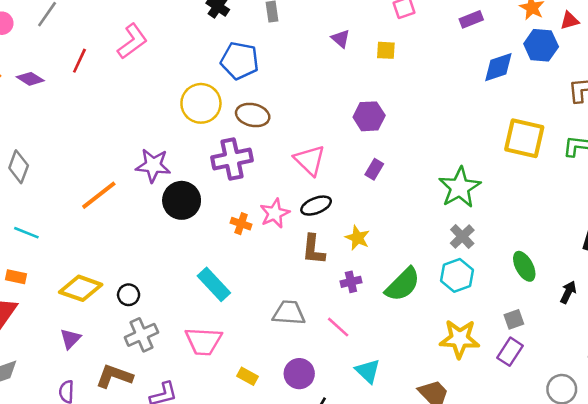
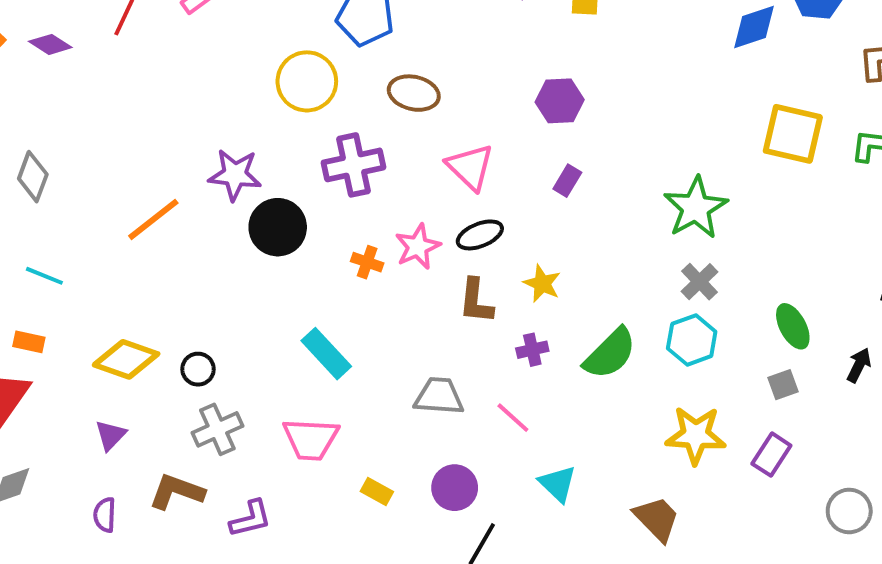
brown ellipse: (253, 115) -> (414, 93), moved
gray square: (514, 319) -> (783, 385), moved

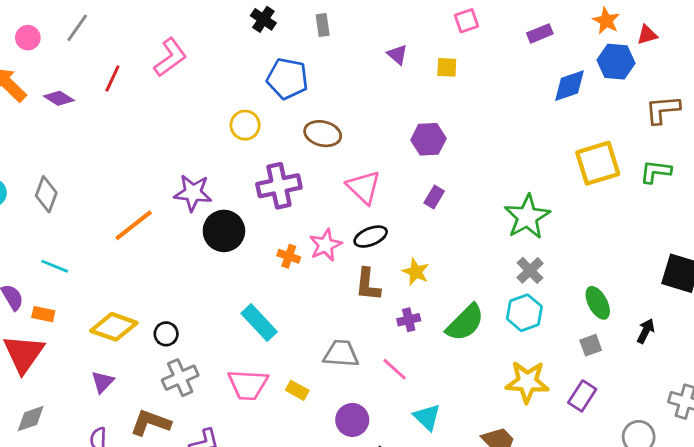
yellow circle: (307, 81) -> (245, 125), size x0.7
yellow square: (793, 134) -> (598, 163), turned -30
yellow rectangle: (377, 492) -> (297, 390), moved

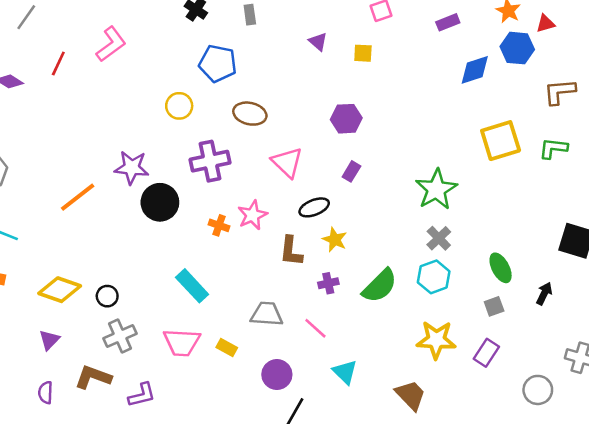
black ellipse: (371, 237) -> (314, 207), moved

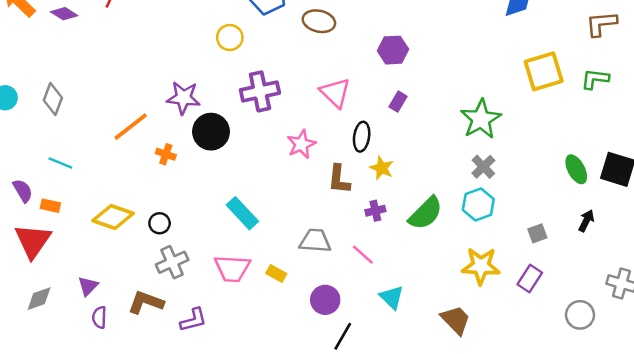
brown ellipse: (250, 114) -> (319, 21), moved
black ellipse: (314, 207) -> (362, 137), turned -60
orange cross: (219, 225) -> (166, 154), moved
green ellipse: (501, 268) -> (576, 169), moved
purple triangle: (49, 340) -> (88, 286), moved

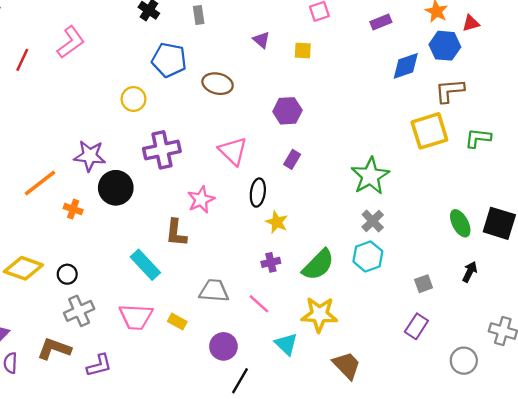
brown L-shape: (601, 24) -> (450, 91), moved
brown L-shape: (339, 179) -> (176, 233), moved
yellow star: (481, 266) -> (319, 314), moved

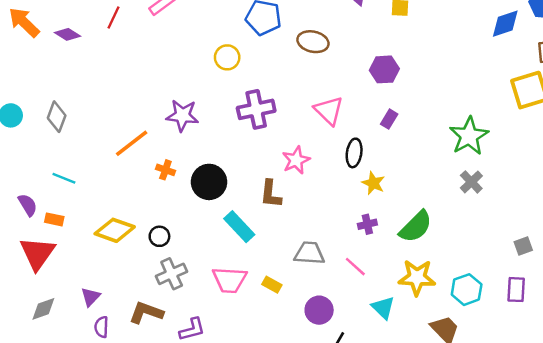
black circle: (116, 188) -> (209, 182), moved
cyan hexagon: (368, 256) -> (467, 290), moved
purple rectangle: (416, 326) -> (516, 290), turned -30

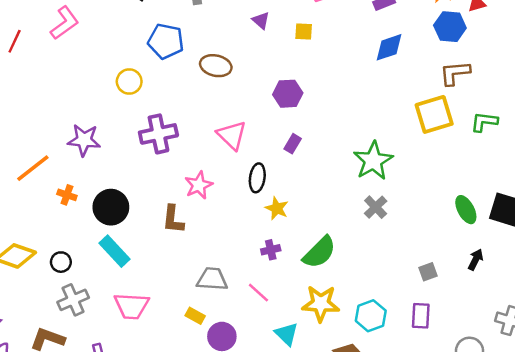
blue diamond: (505, 24) -> (389, 47), moved
cyan rectangle: (239, 227) -> (115, 251), moved
yellow rectangle: (272, 285) -> (195, 316), moved

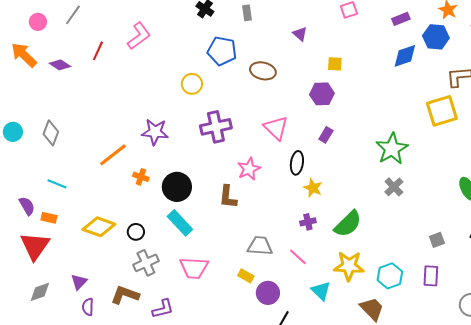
blue hexagon: (450, 27) -> (436, 37), moved
yellow square: (304, 31) -> (335, 64), moved

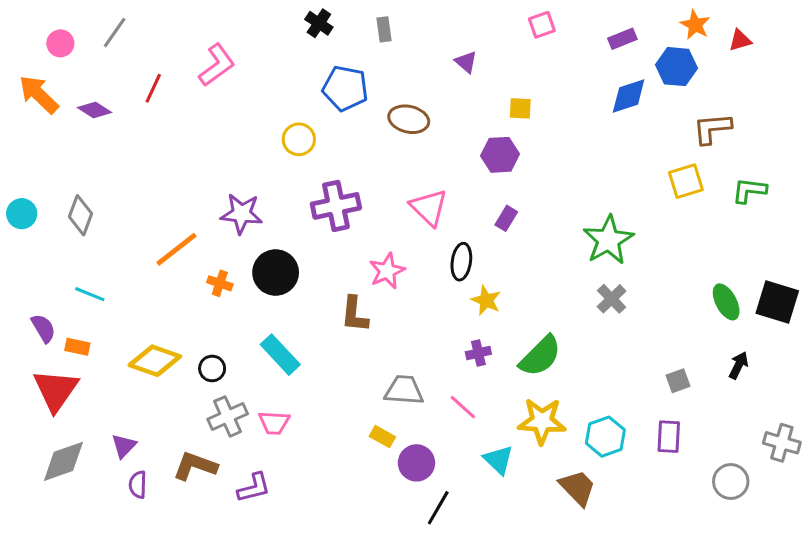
yellow square: (442, 111) -> (686, 181), size x0.7
black circle: (177, 187) -> (276, 272), moved
pink trapezoid: (194, 268) -> (274, 423), moved, size x0.7
gray diamond: (40, 292) -> (63, 461), size x1.4

